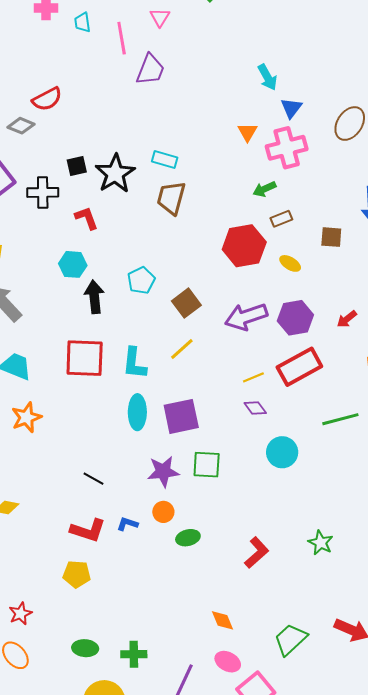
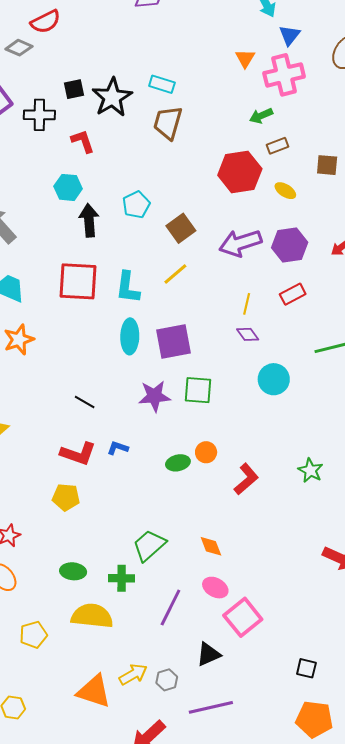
red rectangle: (299, 367) -> (293, 294), size x0.6
yellow line: (253, 377) -> (247, 304), turned -55
orange circle: (163, 512) -> (206, 452), moved
green trapezoid: (291, 639) -> (149, 545), moved

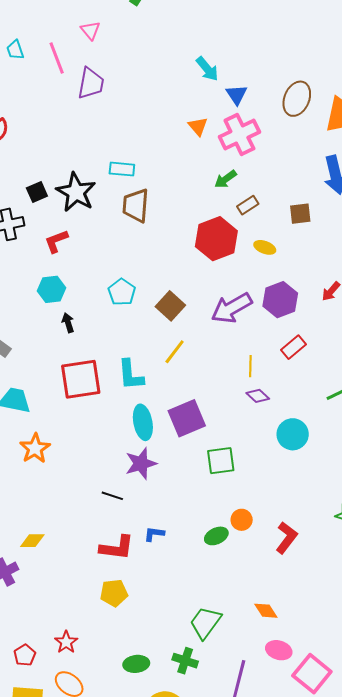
red L-shape: (83, 141) -> (56, 241), turned -80
black arrow: (89, 220) -> (68, 323), moved, size x0.6
purple star: (154, 396) -> (141, 463), moved
green cross: (122, 578) -> (185, 661), turned 30

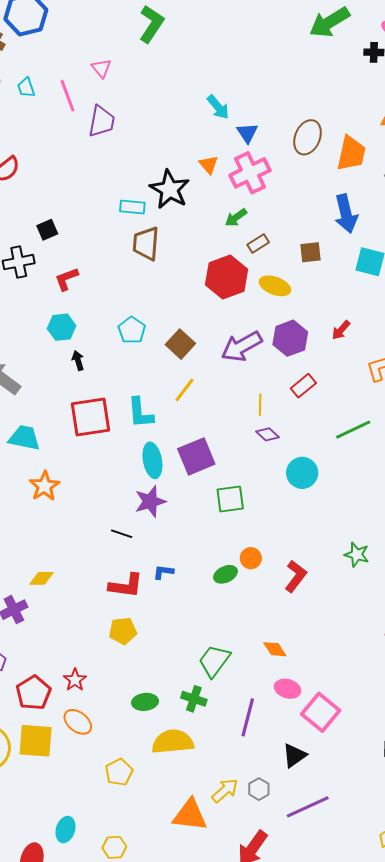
black star: (76, 192) -> (170, 189), moved
yellow ellipse: (265, 247) -> (275, 286), size x1.4
red pentagon: (25, 655) -> (33, 693), size x1.6

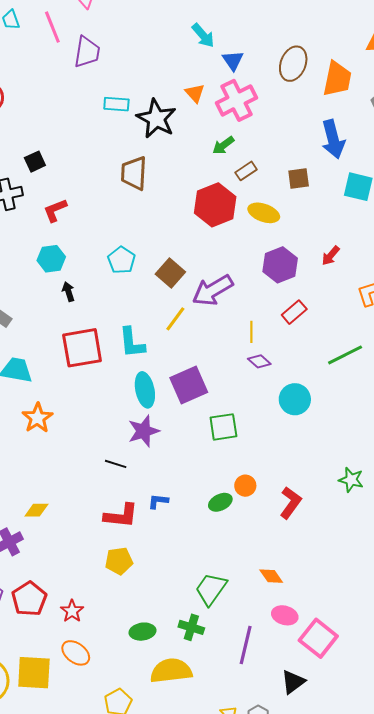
cyan rectangle: (132, 207) -> (116, 104), moved
purple arrow: (242, 346) -> (213, 290), moved
red pentagon: (33, 693) -> (29, 599), moved

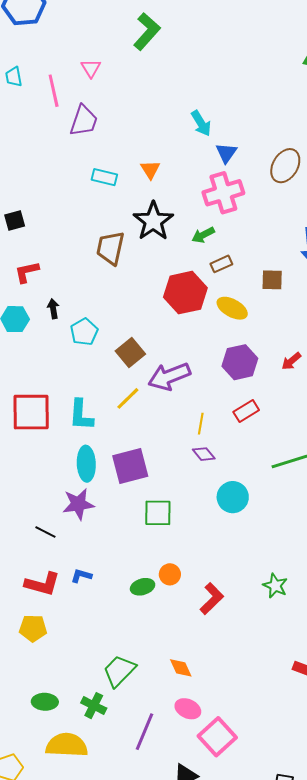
orange triangle: (195, 93) -> (150, 170), moved
black star: (156, 119) -> (153, 221), moved
black arrow: (68, 292) -> (53, 309), moved

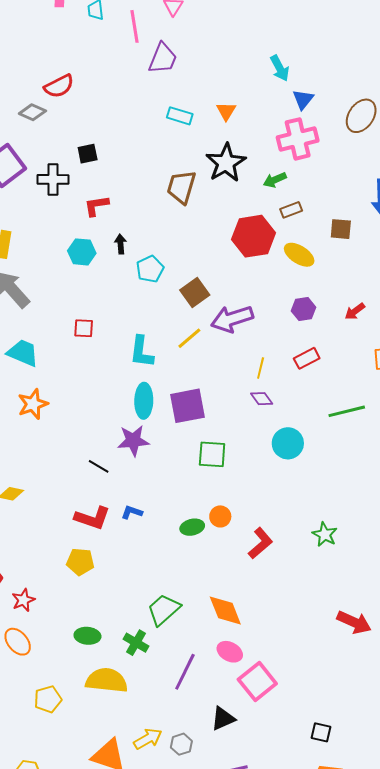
purple hexagon: (240, 362) -> (303, 309), size x0.7
red square: (31, 412) -> (84, 328), moved, size x0.5
orange diamond: (181, 668) -> (225, 610), size x1.5

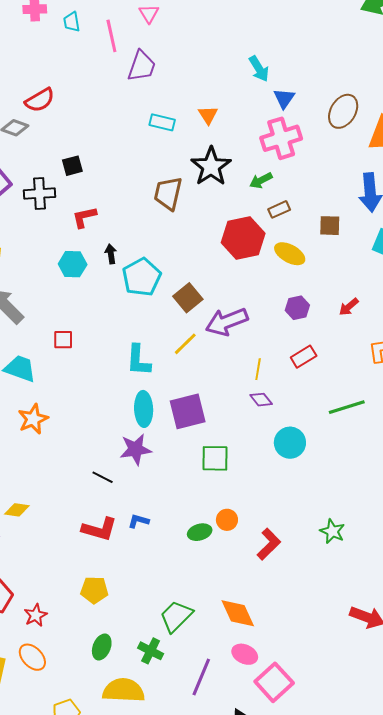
cyan pentagon: (150, 269) -> (142, 277), size x1.4
red square: (84, 328) -> (63, 340), moved
yellow pentagon: (80, 562) -> (94, 590), moved
green ellipse: (87, 636) -> (102, 647), turned -70

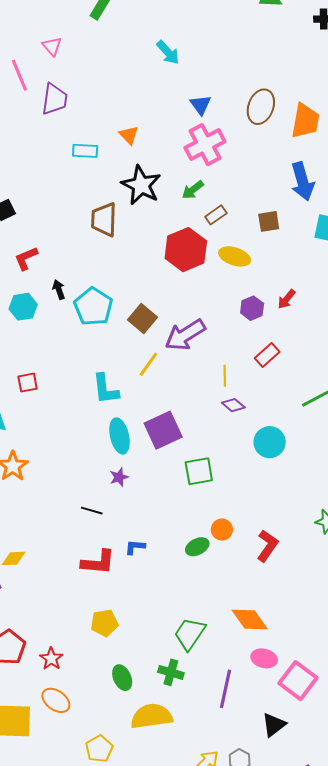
cyan arrow: (259, 69) -> (168, 52), moved
red arrow: (349, 307) -> (286, 299), moved
purple star: (136, 449) -> (119, 477), size x0.6
green ellipse: (102, 647) -> (122, 678), turned -35

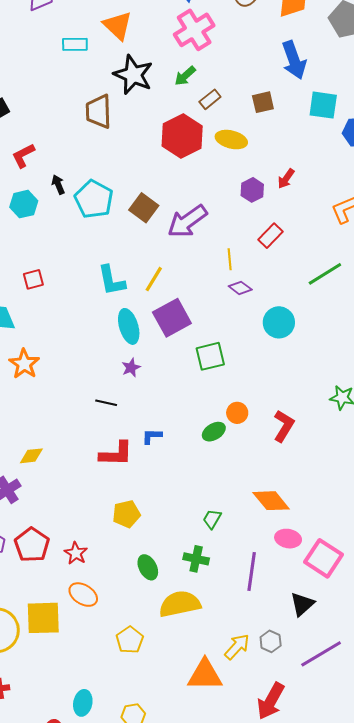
orange triangle: (129, 135) -> (118, 26), size x1.5
yellow line: (148, 364) -> (154, 279), moved
green trapezoid: (190, 634) -> (212, 519), size x0.6

